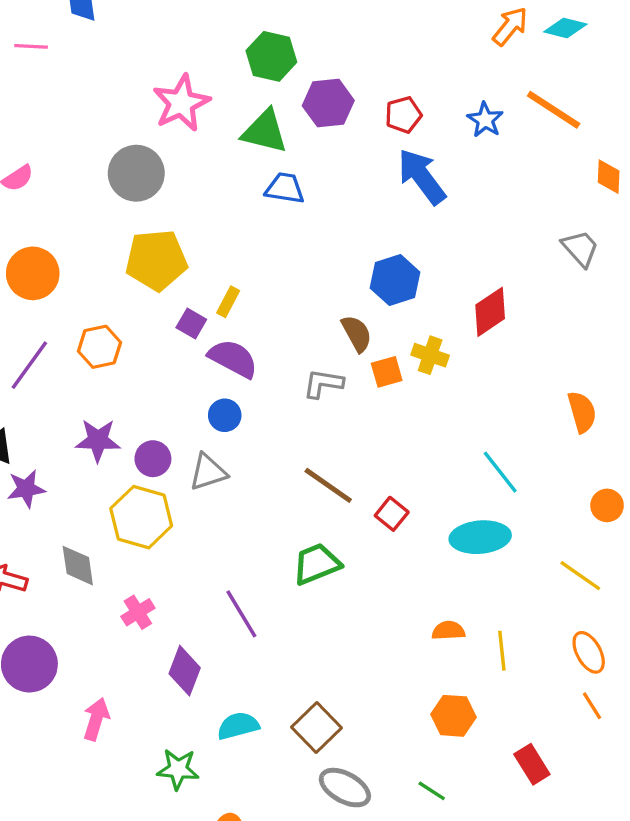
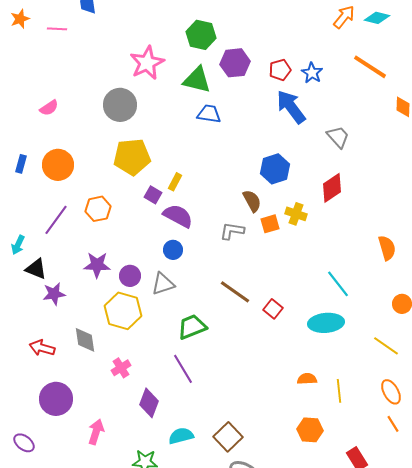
blue star: (485, 120) -> (312, 73), moved
gray trapezoid: (580, 248) -> (338, 137), moved
green trapezoid: (317, 564) -> (192, 327), moved

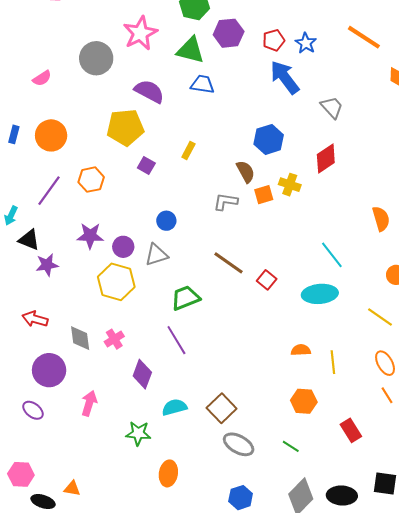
gray circle: (120, 105) -> (96, 58), moved
yellow rectangle: (175, 182) -> (188, 151), moved
purple semicircle: (178, 216) -> (149, 91), moved
gray diamond: (85, 340) -> (80, 338), moved
purple ellipse: (24, 443) -> (33, 410), moved

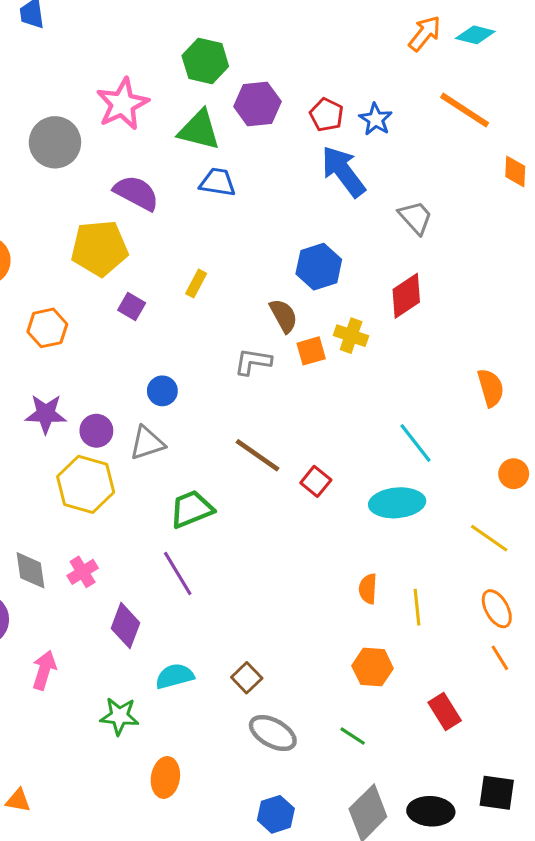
red pentagon: (274, 40) -> (327, 115), turned -30
orange semicircle: (301, 350) -> (368, 589), turned -84
brown square: (222, 408) -> (247, 678), size x0.7

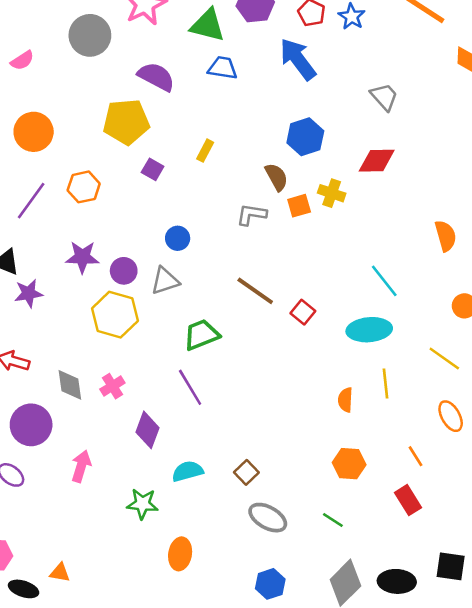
blue arrow: (343, 171) -> (298, 59), moved
red diamond: (406, 296) -> (377, 161), turned 33
yellow line: (417, 607) -> (385, 384), moved
orange line: (500, 658) -> (416, 456), moved

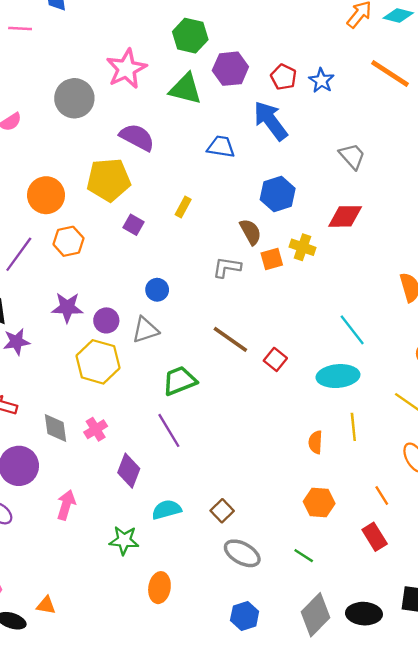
blue trapezoid: (223, 68) -> (221, 147), moved
orange circle: (34, 132) -> (46, 195), moved

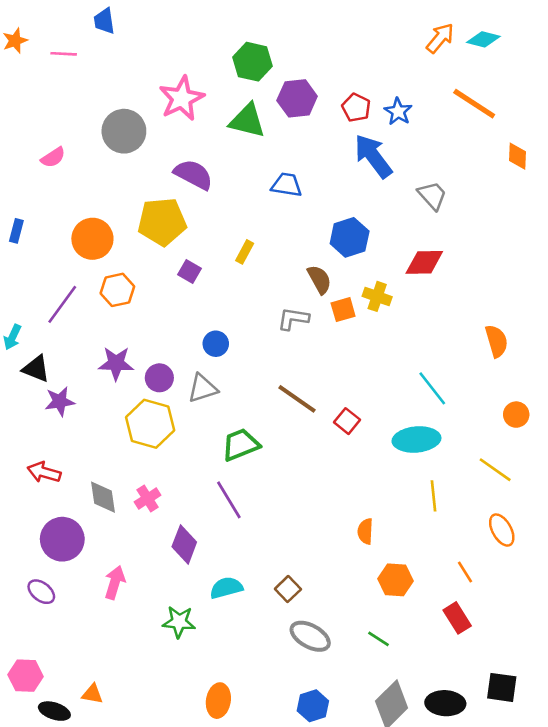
blue arrow: (271, 121) -> (373, 156), moved
orange semicircle: (316, 442) -> (365, 531), moved
orange ellipse: (159, 588) -> (218, 701), moved

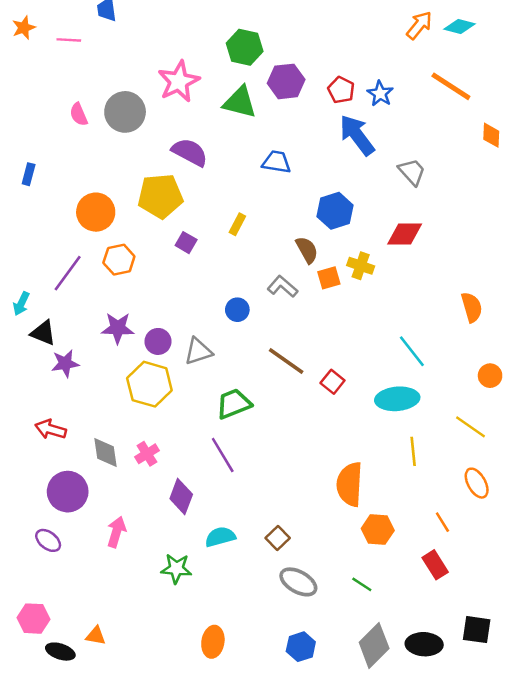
pink semicircle: (53, 157) -> (79, 114), moved, turned 100
blue rectangle: (16, 231) -> (29, 174), moved
gray L-shape: (293, 319) -> (283, 287), turned 32
blue circle: (216, 344) -> (237, 310), moved
orange semicircle: (365, 531) -> (350, 484), size x1.8

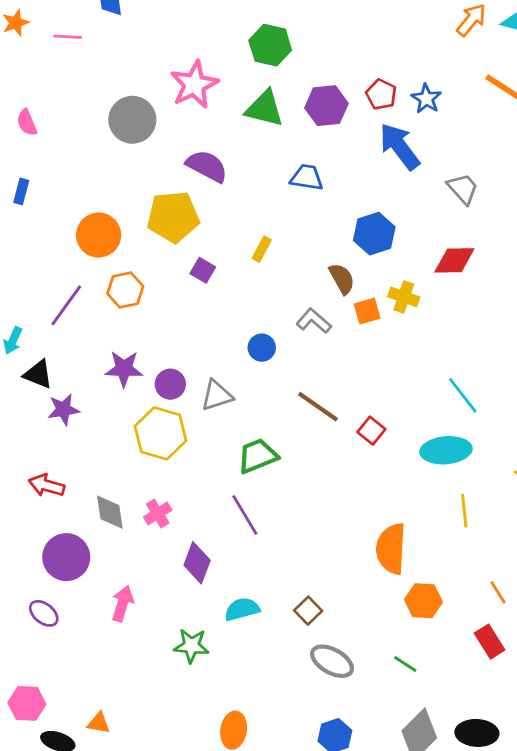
purple hexagon: (286, 81) -> (326, 106), moved
pink semicircle: (79, 114) -> (27, 123), moved

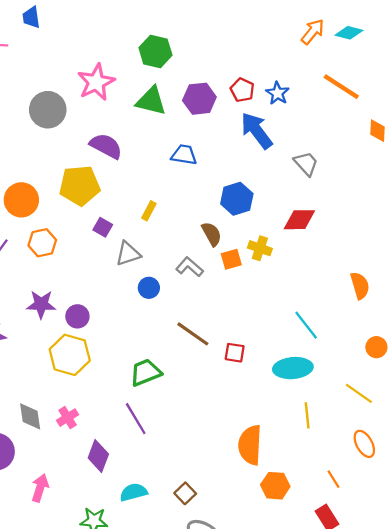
gray triangle: (217, 395) -> (128, 254), moved
red square: (371, 431) -> (235, 353), turned -30

